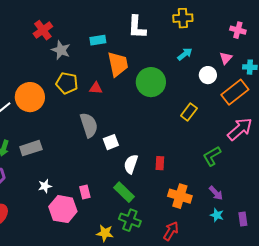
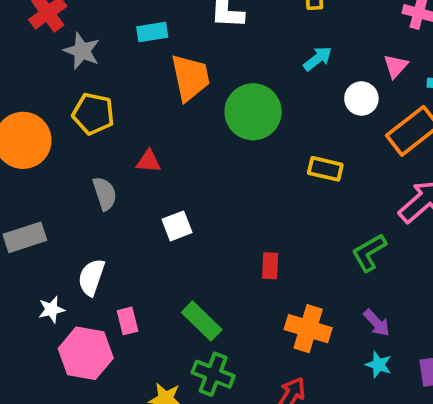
red triangle: (96, 88) -> (148, 161), moved
yellow rectangle: (189, 112) -> (325, 169), turned 66
gray semicircle: (89, 125) -> (105, 194), moved, size x0.7
white semicircle: (131, 164) -> (91, 277), moved

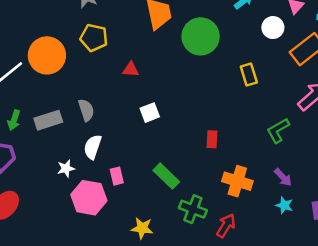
yellow rectangle: (325, 169) -> (249, 75), turned 60
gray semicircle: (105, 194) -> (86, 110), moved
green cross: (213, 374) -> (193, 209), moved

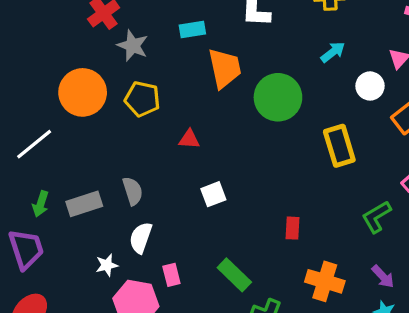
orange circle: (47, 55) -> (83, 92), moved
yellow rectangle: (249, 75) -> (339, 146), size x1.4

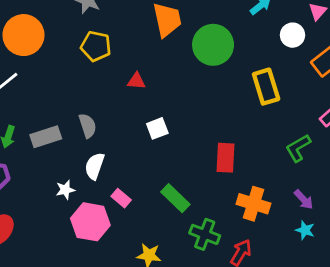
orange circle: (83, 92) -> (23, 35), moved
red rectangle: (292, 228) -> (226, 158), size x1.5
pink rectangle: (171, 275) -> (121, 198), turned -36

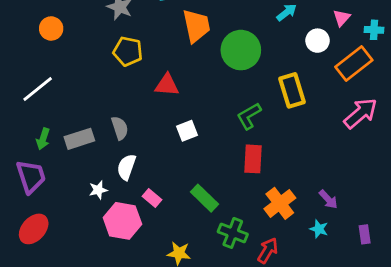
orange circle: (23, 35) -> (51, 28), moved, size x0.6
red triangle: (136, 81) -> (167, 85), size x1.4
green L-shape: (298, 148) -> (249, 116), moved
orange cross: (253, 204) -> (280, 203), turned 36
cyan star: (305, 230) -> (319, 229), moved

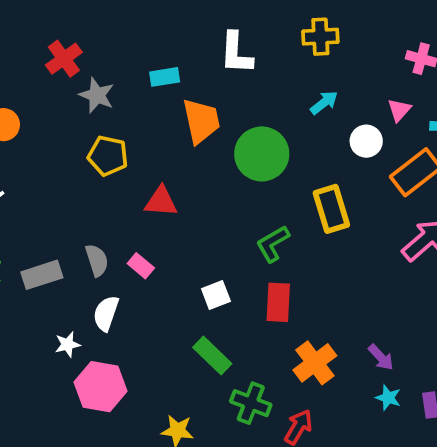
white square: (187, 131) -> (216, 295), moved
pink rectangle: (152, 198) -> (141, 266), moved
cyan star: (319, 229) -> (388, 398), moved

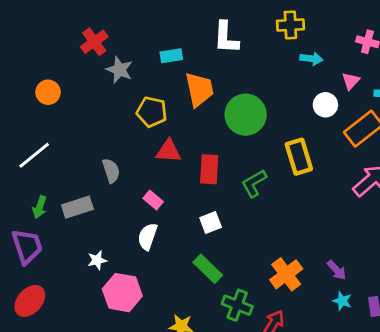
cyan arrow: (324, 103) -> (311, 59), moved, turned 45
yellow pentagon: (108, 156) -> (152, 112), moved
gray semicircle: (97, 260) -> (111, 171), moved
red rectangle: (278, 302) -> (209, 169), moved
white semicircle: (106, 313) -> (148, 236), moved

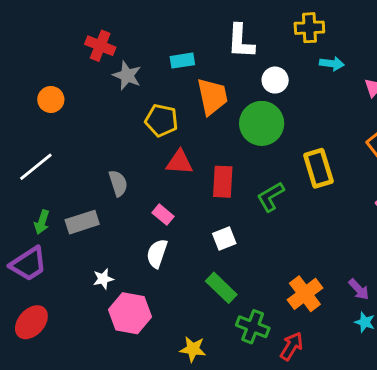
red cross: (94, 42) -> (100, 46), turned -32
white circle: (325, 105) -> (275, 80), moved
purple trapezoid: (27, 246) -> (28, 264), turned 75

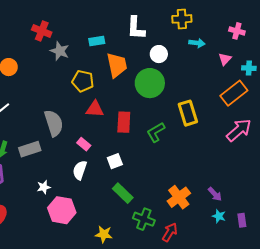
gray semicircle: (118, 183) -> (54, 123), size x1.5
white square: (224, 239) -> (115, 161), moved

